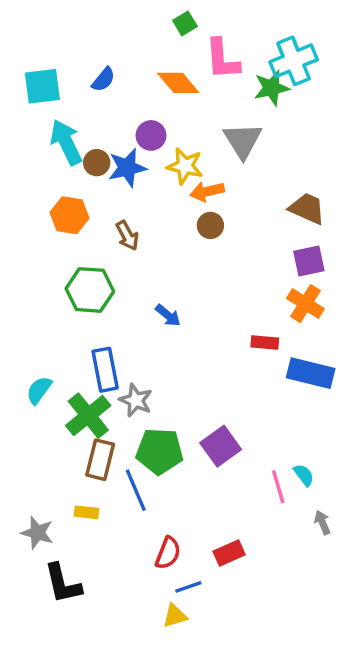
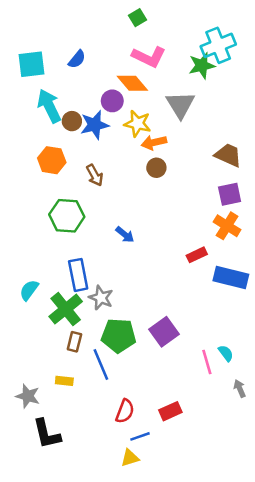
pink L-shape: (222, 59) -> (149, 57), moved, turned -60
orange diamond: (178, 83) -> (132, 83), moved
red rectangle: (265, 343) -> (197, 255), turned -30
brown rectangle: (100, 460) -> (74, 342), size x0.7

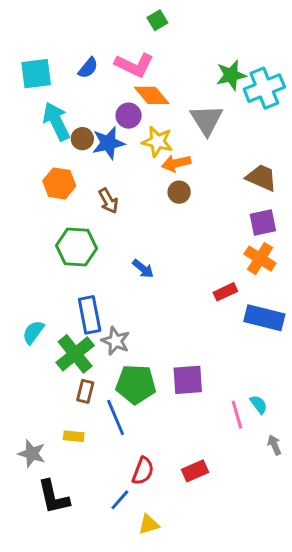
cyan cross: (218, 45) -> (264, 88), moved
pink L-shape: (149, 57) -> (134, 65), moved
purple square: (164, 332) -> (188, 380), turned 32
blue line: (140, 436) -> (120, 500), moved, turned -30

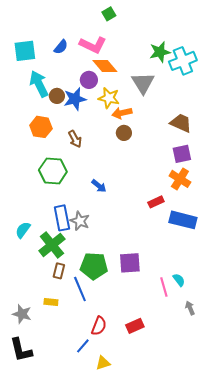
gray star: (116, 341) -> (80, 221), moved
black L-shape: (53, 497) -> (21, 350), moved

